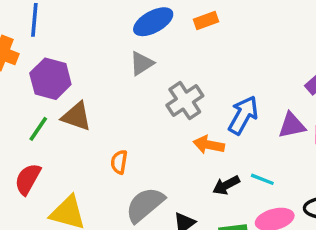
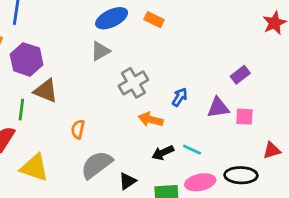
orange rectangle: (206, 20) -> (154, 20), turned 42
blue arrow: (243, 115) -> (180, 97), size x0.6
green line: (38, 129) -> (21, 110), moved, turned -30

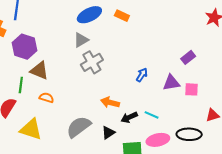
gray cross: (133, 83) -> (92, 62), moved
orange arrow: (151, 120) -> (110, 102), moved
orange semicircle: (78, 129) -> (47, 98), moved, turned 96
black triangle: (128, 181) -> (108, 133), moved

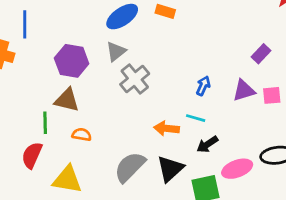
purple hexagon: (25, 47) -> (72, 61), moved
cyan line: (152, 115) -> (196, 118), moved
black arrow: (129, 117) -> (207, 144), moved
black triangle: (108, 133) -> (170, 169), size x1.5

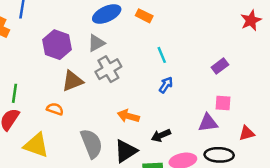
purple triangle: (244, 90) -> (208, 123), moved
brown triangle: (67, 100) -> (72, 81), moved, turned -45
cyan line: (196, 118) -> (162, 55), moved, turned 42
green line: (45, 123) -> (15, 93), moved
gray semicircle: (130, 167) -> (91, 144), turned 104

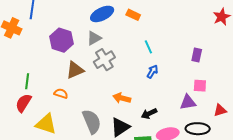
purple rectangle: (220, 66) -> (197, 55), turned -40

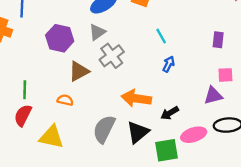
orange arrow: (122, 98) -> (136, 98), size x1.4
gray semicircle: (92, 122) -> (104, 129), turned -125

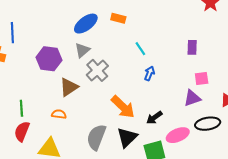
orange arrow: (136, 98) -> (123, 107), turned -140

